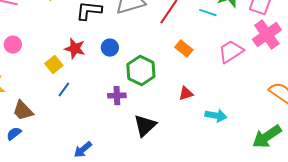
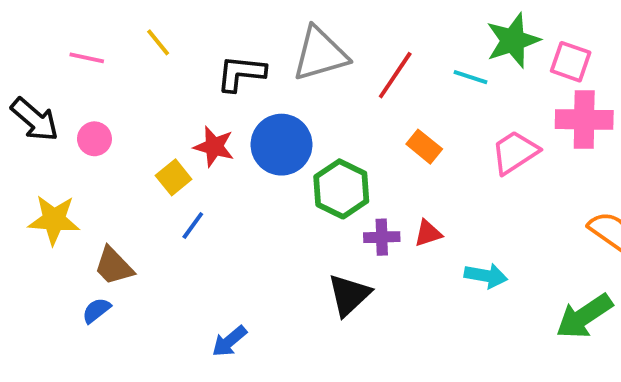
pink cross: (267, 35) -> (584, 120), turned 36
blue circle: (110, 48) -> (281, 145), size x1.8
purple cross: (117, 96) -> (382, 237), moved

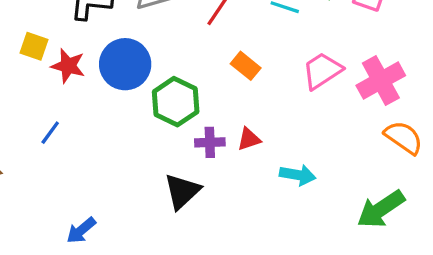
pink cross: (584, 120) -> (381, 80), moved, turned -30
yellow square: (174, 177) -> (34, 46), moved, turned -32

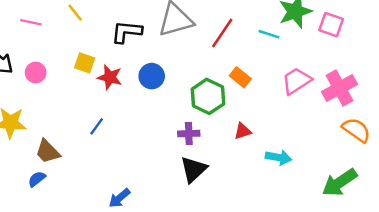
blue circle: (125, 64) -> (152, 76), size x0.7
green hexagon: (176, 102) -> (208, 96), moved
purple cross: (210, 142) -> (189, 134), moved

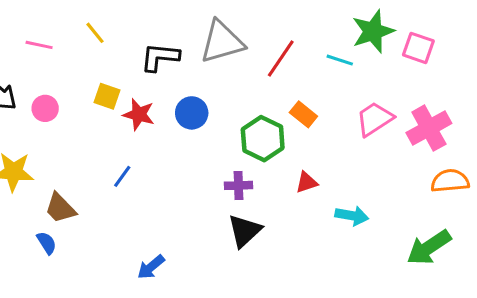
orange semicircle: (356, 130) -> (450, 181), turned -40
blue semicircle: (37, 179) -> (47, 243), turned 96

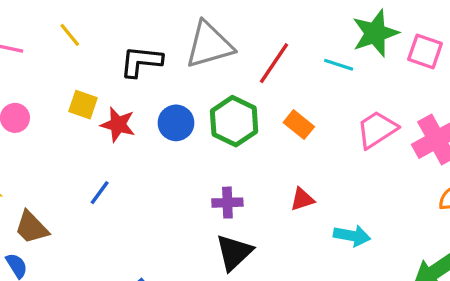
green hexagon: (263, 139) -> (234, 121), moved

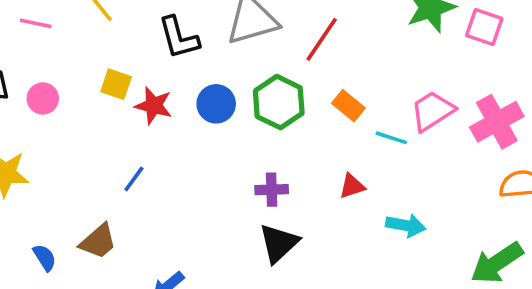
black L-shape: (141, 61) -> (179, 38), turned -111
cyan line: (339, 65) -> (391, 138), moved
brown trapezoid: (32, 227) -> (98, 241), moved, turned -87

